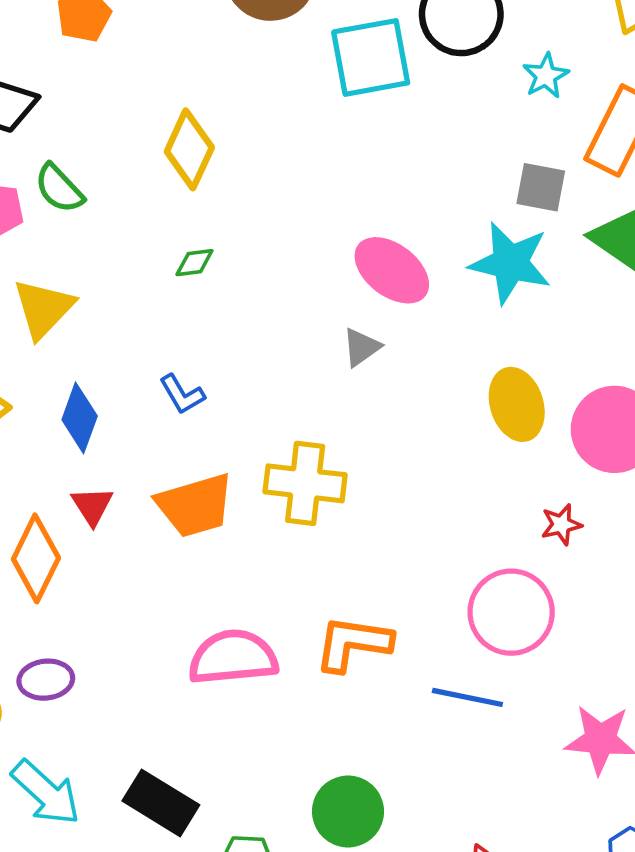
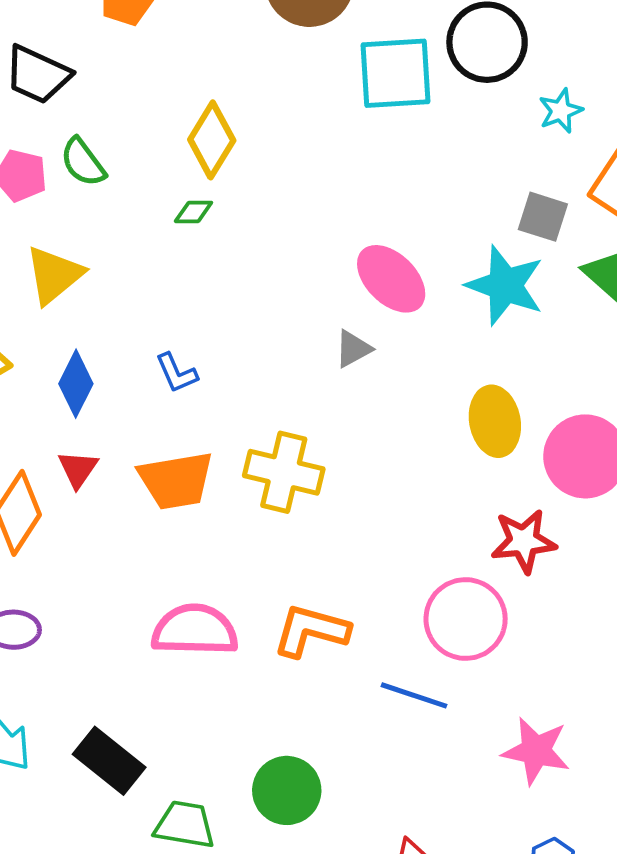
green diamond: (194, 263) -> (193, 212), moved
red star: (561, 525) -> (524, 541), size x1.6

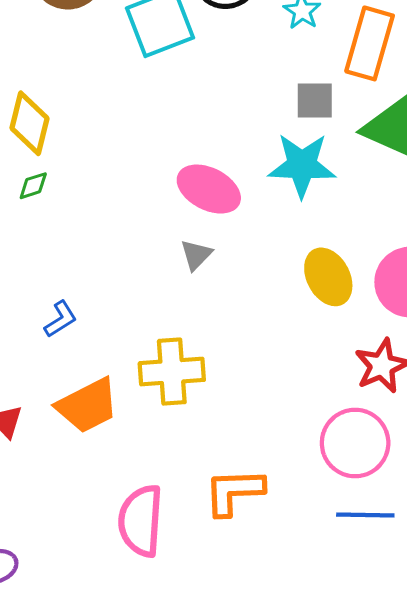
blue L-shape: (176, 373) -> (61, 319), turned -81
pink semicircle: (195, 630) -> (141, 521), turned -70
blue line: (414, 695) -> (365, 515), moved

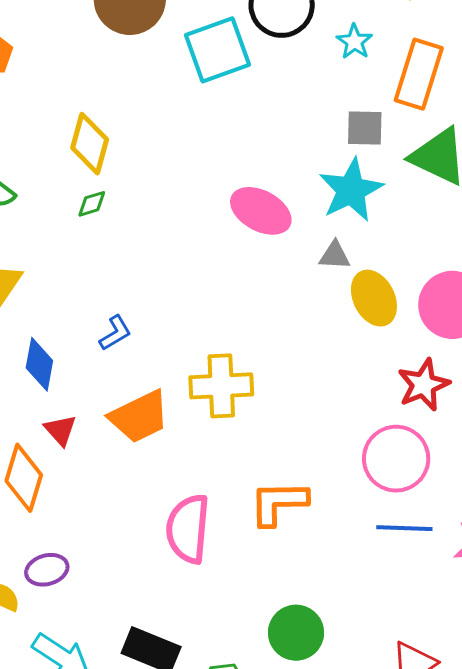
cyan star: (302, 165) -> (351, 190), turned -30
gray triangle: (196, 255) -> (335, 255), moved, turned 48

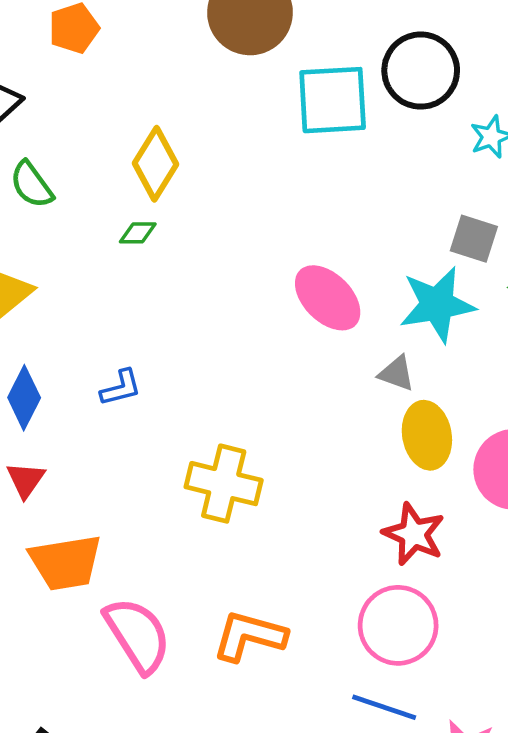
red star: (424, 385) -> (414, 534), moved, turned 30
orange trapezoid: (139, 417) -> (66, 563), moved
pink semicircle: (188, 529) -> (138, 635), turned 126

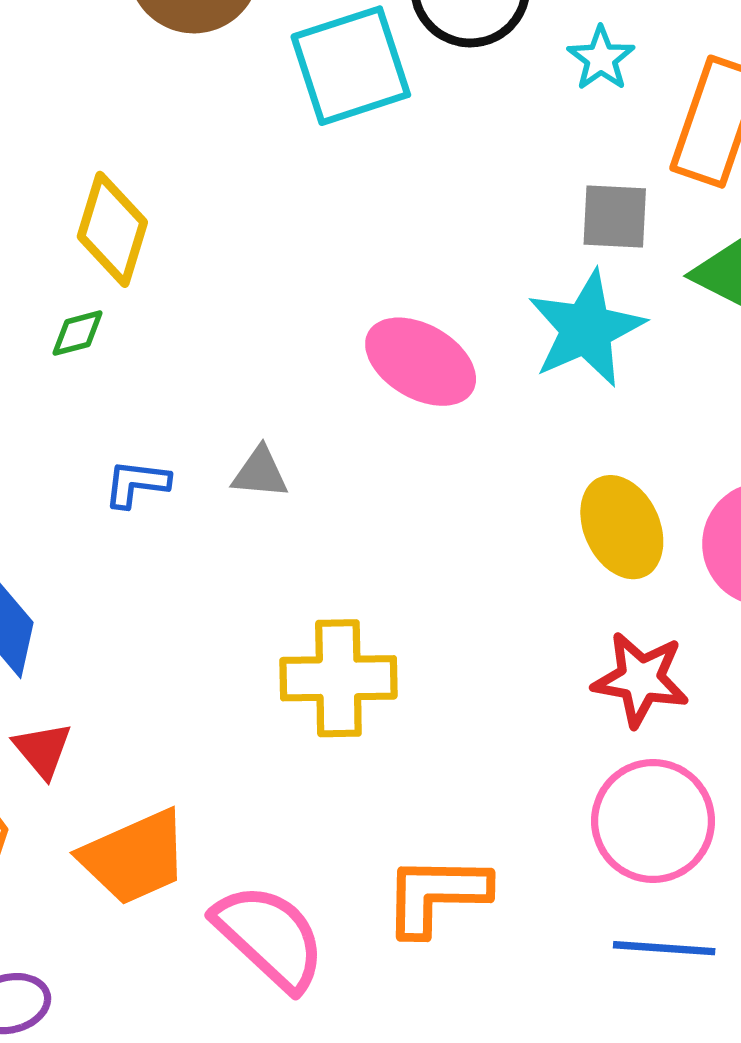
green diamond: (138, 233) -> (78, 333), moved
gray triangle: (397, 373) -> (260, 473), moved
blue L-shape: (121, 388) -> (136, 484), moved, turned -144

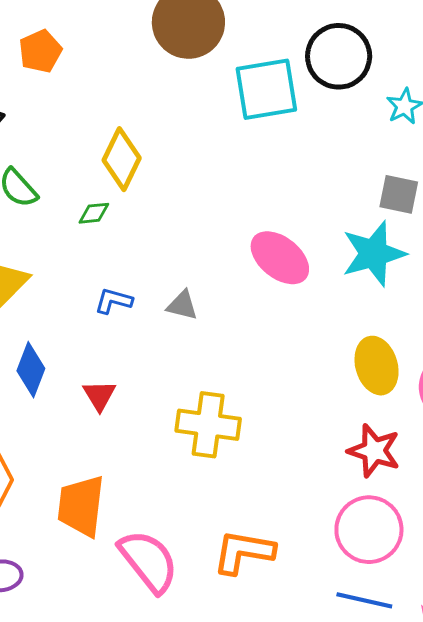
red triangle: (43, 750) -> (99, 395), moved
orange trapezoid: (134, 857) -> (81, 506), turned 112

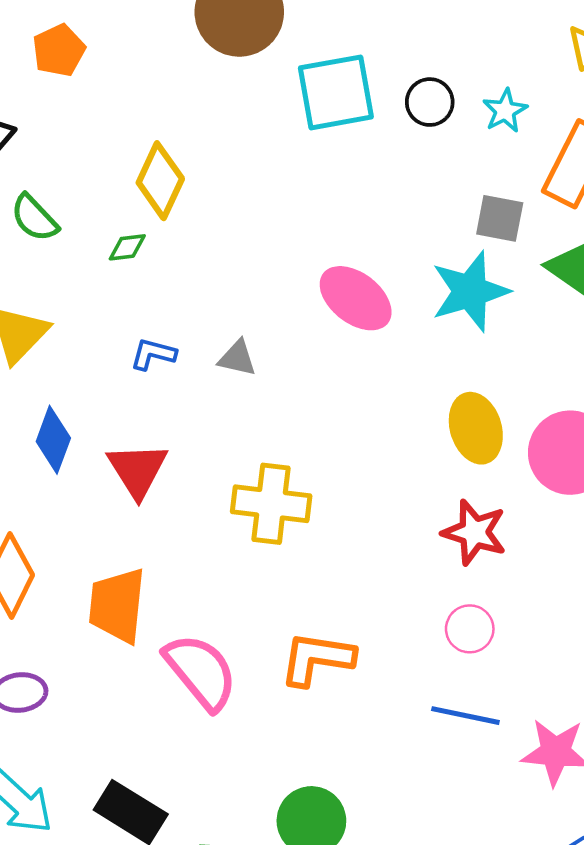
black circle: (339, 56) -> (430, 102), moved, size x0.6
red triangle: (99, 395) -> (137, 470), size x1.5
pink circle: (369, 530) -> (470, 629), size x0.6

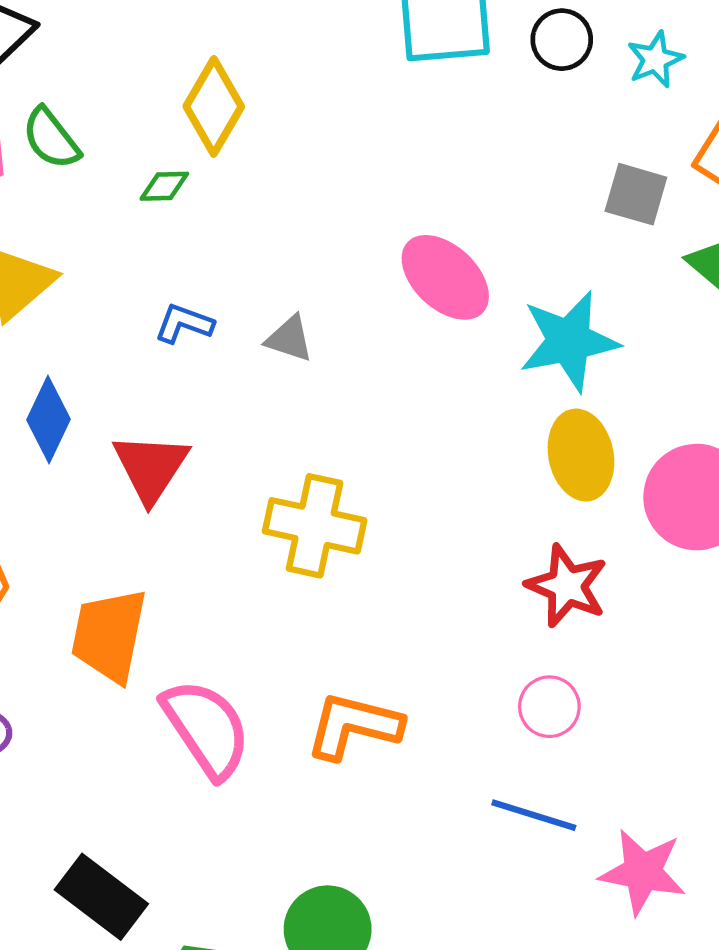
cyan star: (470, 291) -> (569, 341), moved

